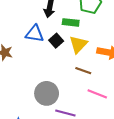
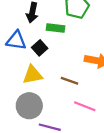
yellow triangle: (78, 44) -> (33, 75), moved, turned 36

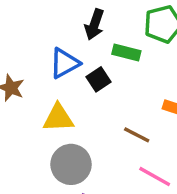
blue triangle: (16, 40) -> (65, 63), turned -45
yellow triangle: (33, 75) -> (58, 118), moved

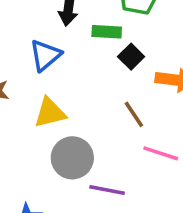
black square: (98, 79) -> (131, 57), moved
brown line: (137, 135) -> (134, 114), turned 40

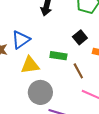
green rectangle: (107, 32) -> (58, 56), moved
blue triangle: (45, 55) -> (21, 40), moved

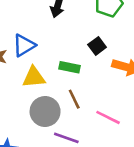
brown line: (78, 71) -> (74, 99), moved

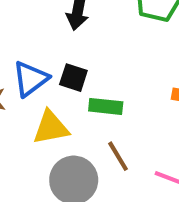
black square: (97, 46) -> (73, 78), moved, turned -30

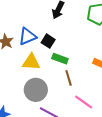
brown line: (118, 156) -> (69, 78), moved

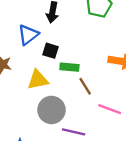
blue triangle: (28, 36) -> (28, 35), moved

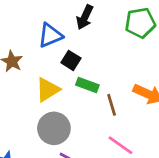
yellow triangle: (38, 80) -> (48, 90), turned -35
brown line: (85, 86) -> (112, 105), moved

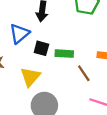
green rectangle: (87, 85) -> (64, 54), moved

